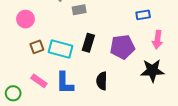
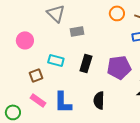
brown square: (37, 47) -> (36, 75), moved
cyan rectangle: (61, 49) -> (56, 60), moved, size x0.7

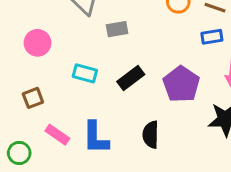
black rectangle: (86, 63) -> (131, 78), turned 36
purple pentagon: (119, 67) -> (181, 84), turned -30
brown square: (36, 75) -> (33, 98), moved

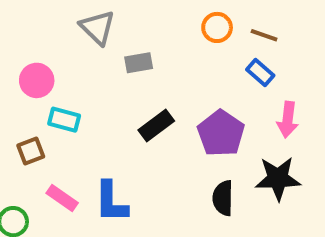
blue rectangle: (212, 37) -> (260, 73), turned 50
cyan rectangle: (85, 73) -> (64, 120), moved
black semicircle: (151, 135) -> (223, 198), moved

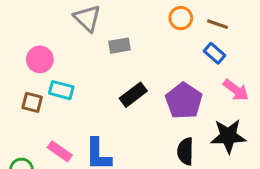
pink arrow: (288, 120) -> (236, 90), turned -60
brown square: (31, 151) -> (32, 102), moved, turned 35

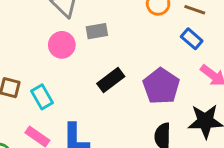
pink circle: (40, 59) -> (62, 45), moved
cyan rectangle: (61, 90) -> (42, 97), moved, turned 45

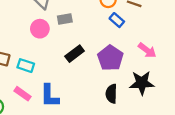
blue rectangle: (192, 39) -> (117, 20), moved
cyan rectangle: (42, 97) -> (26, 66), turned -42

